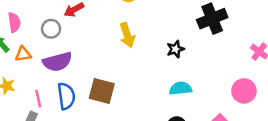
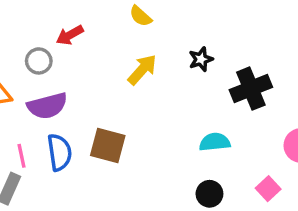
black cross: (212, 19) -> (251, 89), moved
yellow arrow: (127, 35) -> (142, 70), turned -120
black star: (175, 49) -> (201, 59), moved

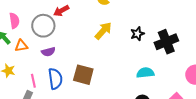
black star: (201, 59) -> (137, 34), moved
gray circle: (39, 61) -> (43, 26), size x1.5
purple semicircle: (47, 106) -> (48, 52), size x0.6

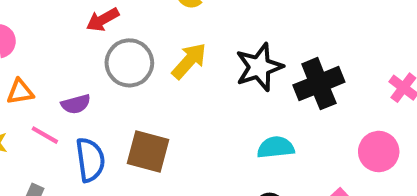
gray circle: (43, 26) -> (129, 63), moved
black star: (137, 34) -> (259, 67), size x1.6
pink line: (33, 81) -> (45, 135), moved, turned -48

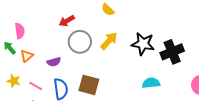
black star: (259, 67) -> (143, 44), turned 30
orange triangle: (20, 92) -> (27, 56), turned -32
pink line: (45, 135) -> (36, 86), moved

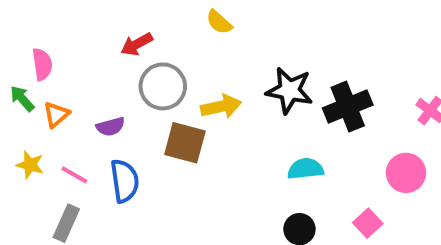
yellow arrow: (109, 41) -> (221, 107), moved, turned 36
brown square: (89, 85) -> (185, 143), moved

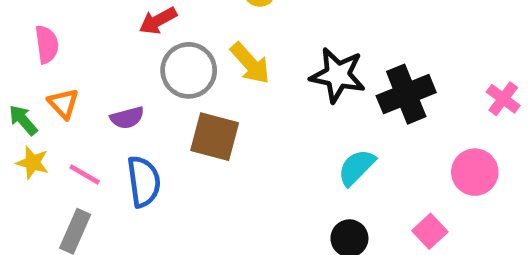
green arrow: (22, 98) -> (23, 120), moved
yellow arrow: (221, 107) -> (250, 63), moved, turned 60
orange triangle: (56, 115) -> (63, 103), turned -32
cyan semicircle: (305, 169) -> (357, 167), turned -39

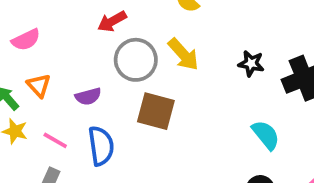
pink semicircle: (47, 44) -> (26, 40), turned 72
black star: (338, 75) -> (251, 64), size x0.6
cyan semicircle: (357, 167) -> (266, 135), turned 96

